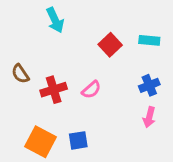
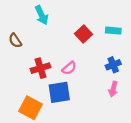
brown semicircle: (20, 74) -> (15, 41), moved
blue square: (78, 140) -> (59, 92), moved, size x1.5

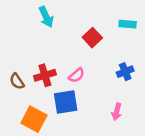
cyan rectangle: (113, 31) -> (128, 24), moved
brown semicircle: (15, 41) -> (17, 81), moved
pink arrow: (113, 89) -> (117, 112), moved

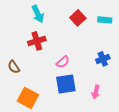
red square: (92, 38) -> (78, 18), moved
red cross: (45, 75) -> (37, 41), moved
blue square: (66, 102) -> (66, 84), moved

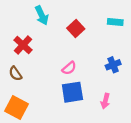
red square: (78, 18) -> (76, 29), moved
red cross: (37, 41) -> (23, 45), moved, turned -30
orange square: (28, 98) -> (16, 108), moved

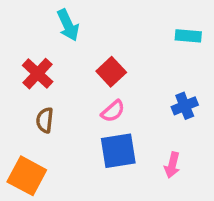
red square: (76, 29) -> (111, 72), moved
brown semicircle: (15, 74) -> (45, 120), moved, turned 40

